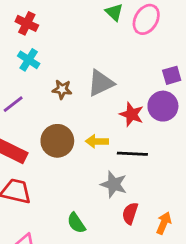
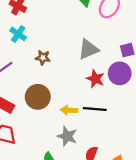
gray triangle: (101, 83) -> (88, 49), moved
yellow arrow: (97, 141) -> (69, 110), moved
gray star: (114, 184) -> (67, 136), moved

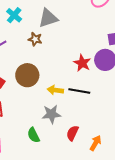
gray triangle: (88, 49) -> (48, 18), moved
gray star: (67, 136) -> (51, 114), turned -30

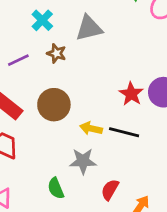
brown star: (35, 39) -> (56, 53), moved

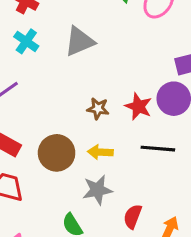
brown star: (56, 53) -> (98, 109), moved
brown circle: (54, 105) -> (57, 153), moved
black line: (124, 132) -> (158, 149), moved

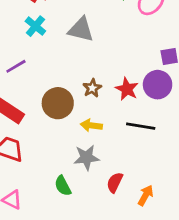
gray triangle: (79, 41) -> (81, 30), turned 32
brown star: (98, 109) -> (92, 88), turned 30
brown circle: (57, 153) -> (58, 103), moved

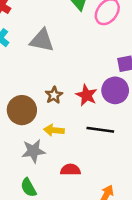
gray star: (86, 158) -> (33, 151), moved
red semicircle: (115, 182) -> (70, 170), moved, turned 66

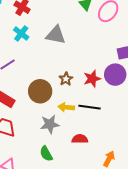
red star: (86, 95) -> (92, 79), turned 30
black line: (100, 130) -> (89, 107), moved

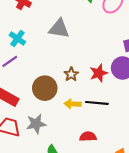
cyan cross: (21, 34) -> (17, 38), moved
gray star: (50, 124) -> (36, 124), moved

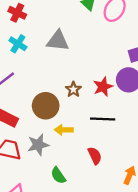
cyan cross: (17, 38) -> (18, 44), moved
yellow arrow: (73, 104) -> (64, 130), moved
red semicircle: (88, 137) -> (95, 156), turned 70

